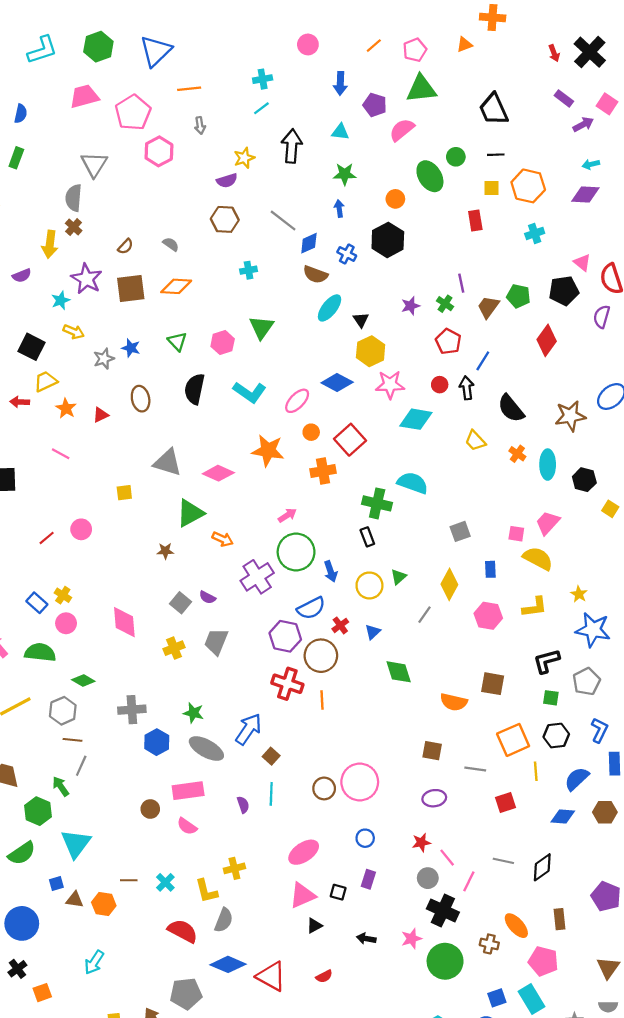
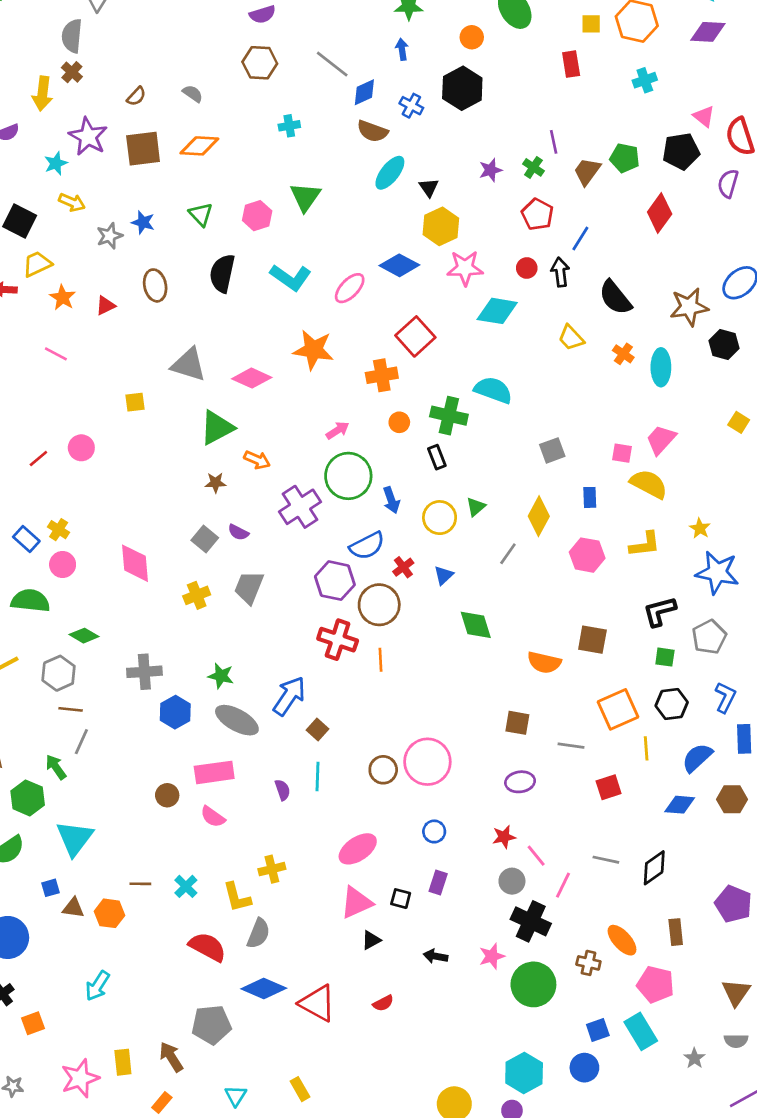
orange circle: (311, 432) -> (399, 422), moved
black hexagon: (584, 480) -> (724, 344), moved
brown star: (165, 551) -> (215, 483), moved

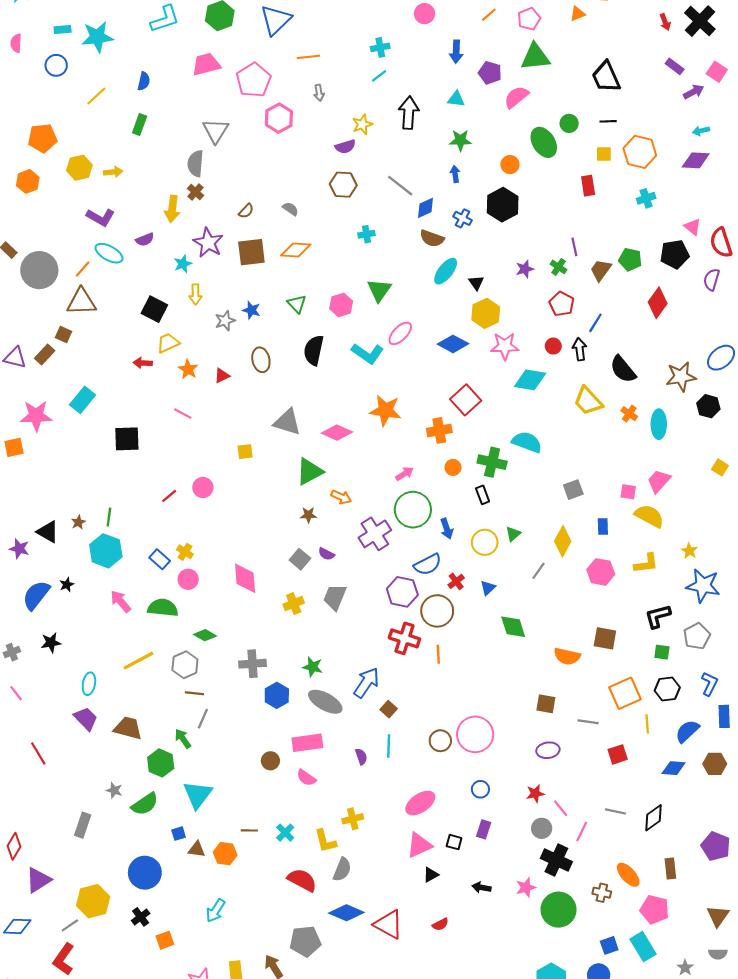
yellow arrow: (72, 202) -> (195, 294), turned 66
pink ellipse: (350, 288) -> (400, 333), moved
yellow trapezoid: (571, 338) -> (588, 401), size x1.4

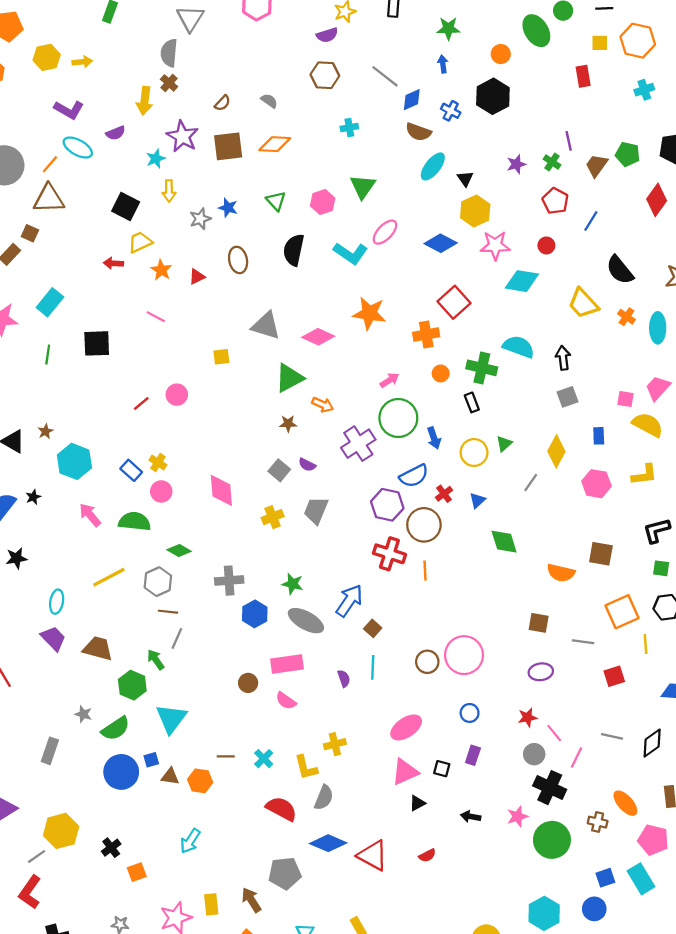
black arrow: (580, 349) -> (563, 358), moved
green line: (109, 517) -> (48, 355), moved
blue circle: (145, 873) -> (121, 772), moved

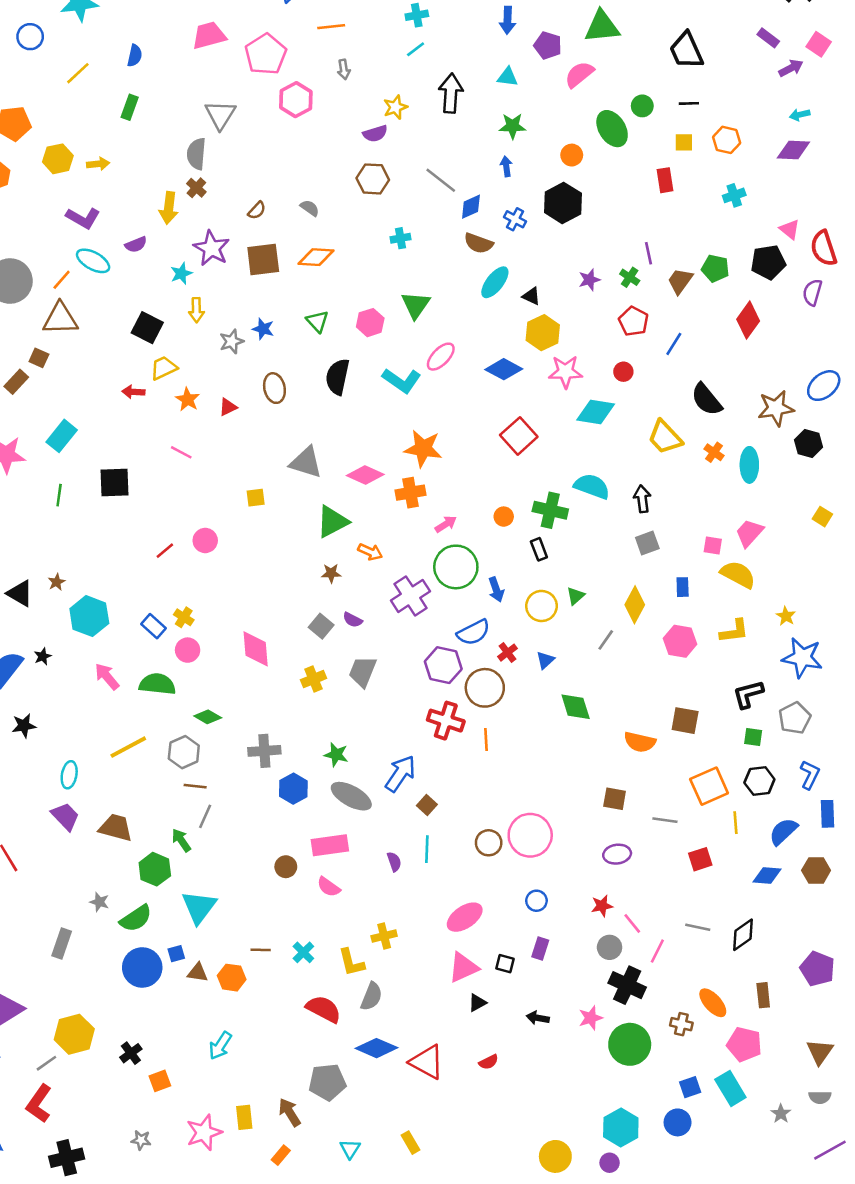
orange hexagon: (638, 41) -> (727, 140), size x0.7
black triangle: (465, 179) -> (531, 296), turned -30
orange cross: (426, 335) -> (411, 493), moved

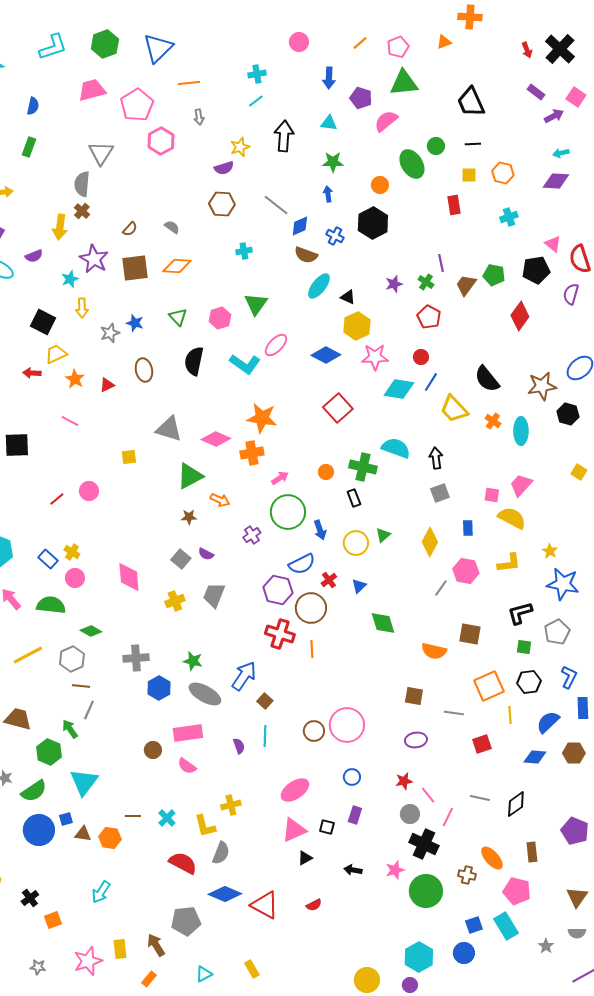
blue line: (674, 344) -> (431, 382), moved
purple cross: (411, 596) -> (252, 535), size x0.6
gray line: (606, 640) -> (441, 588), moved
cyan triangle: (350, 1149) -> (204, 974), turned 30

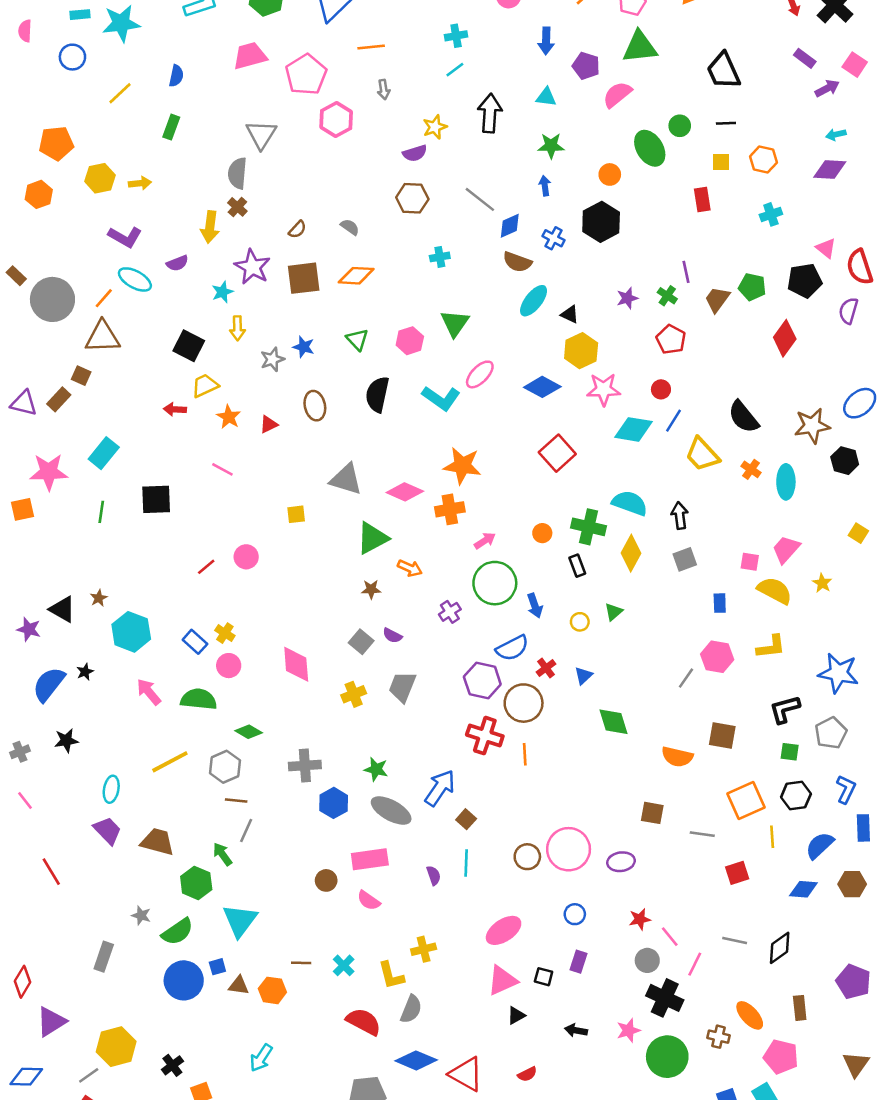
yellow diamond: (430, 542) -> (631, 553), moved
yellow circle: (356, 543) -> (580, 622), size x0.6
yellow star: (550, 551) -> (822, 583), moved
purple ellipse: (416, 740) -> (621, 862), moved

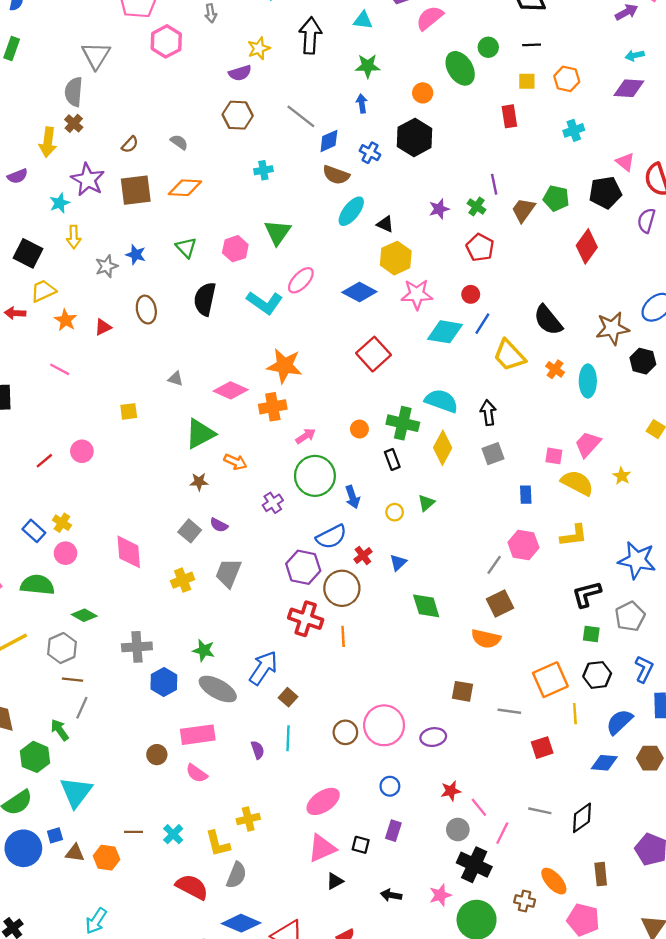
gray triangle: (346, 479) -> (176, 379), size x0.5
brown square: (722, 736) -> (500, 604), moved, turned -36

